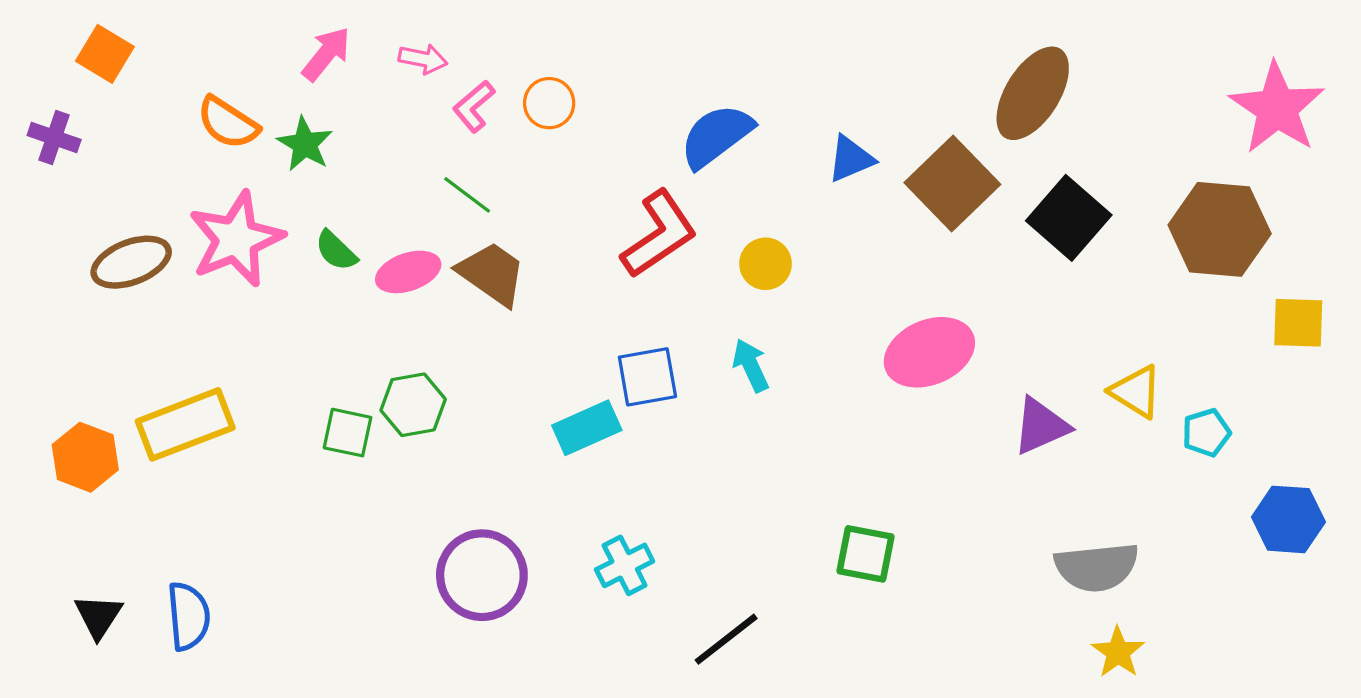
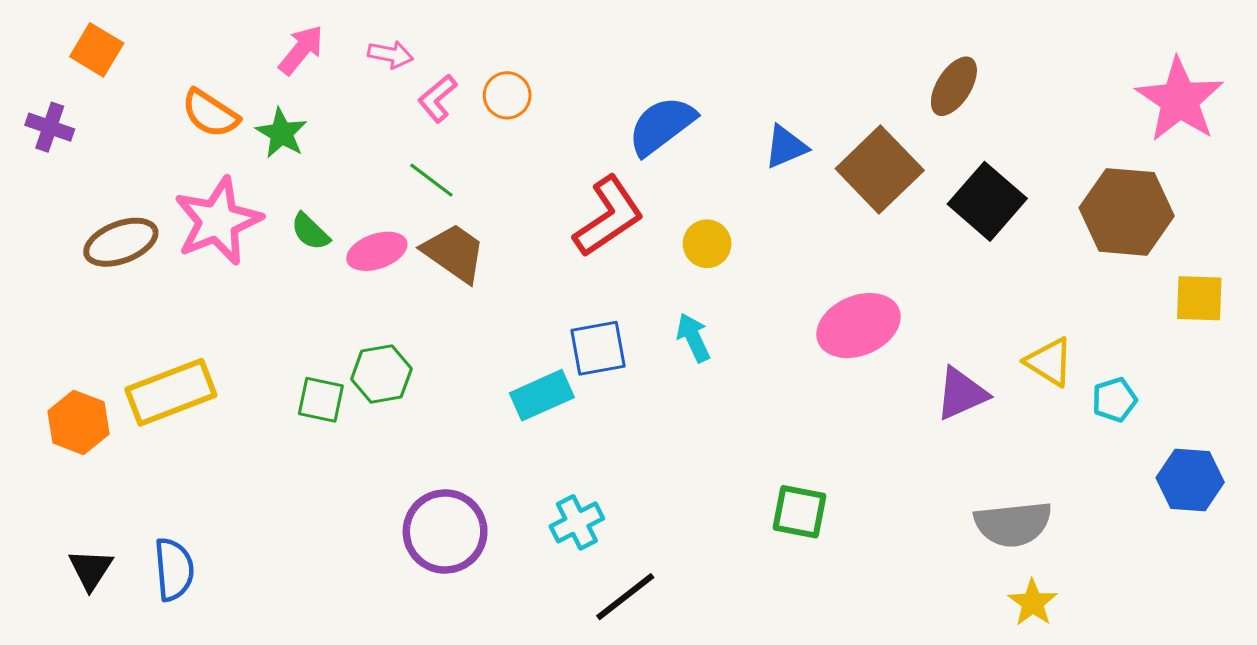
brown ellipse: (1033, 93) -> (954, 86), size x0.7
black line: (726, 639) -> (625, 597), moved

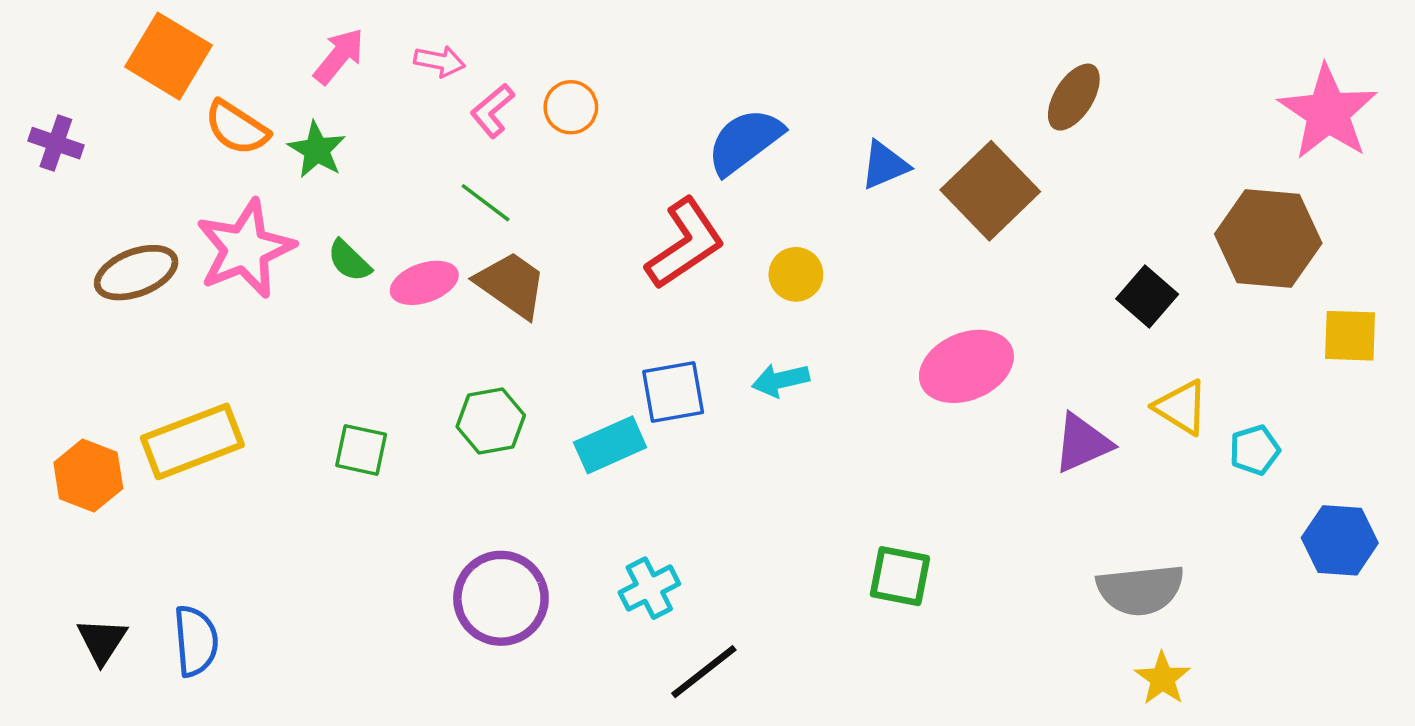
orange square: (97, 50) -> (168, 56), moved, size x1.4
black square: (987, 201) -> (1147, 297), moved, size x0.7
cyan arrow: (693, 338) -> (781, 380), turned -78
green hexagon: (381, 374) -> (491, 421), moved

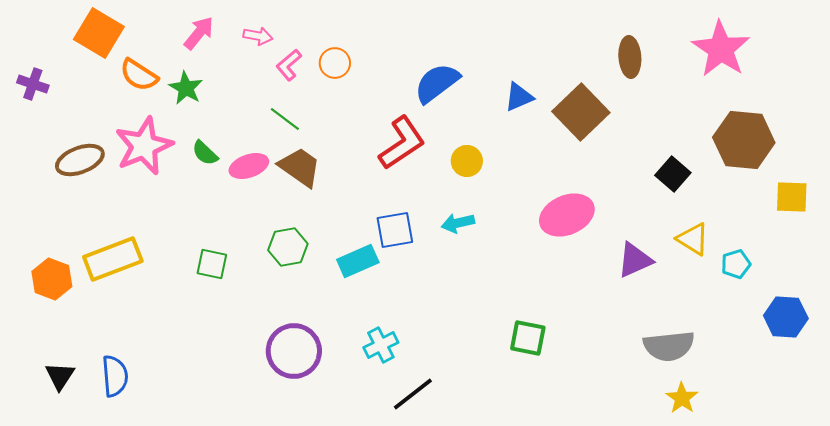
brown ellipse: (1074, 97) -> (630, 57), turned -36
pink star: (1328, 112) -> (721, 49), moved

